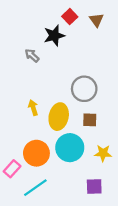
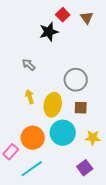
gray arrow: (32, 55) -> (29, 65), moved
purple square: (94, 187) -> (85, 168), turned -35

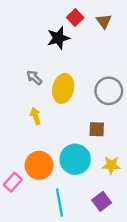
gray circle: (76, 80) -> (109, 91), moved
yellow ellipse: (53, 105) -> (63, 88), moved
cyan line: (32, 169) -> (60, 203), moved, turned -65

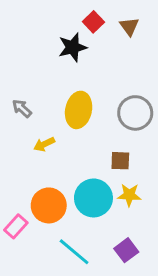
gray arrow: (34, 78) -> (22, 108), moved
yellow arrow: (36, 116) -> (44, 144), turned -98
yellow star: (111, 165) -> (129, 195), moved
cyan line: (60, 203) -> (74, 252), turned -40

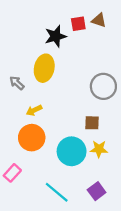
red square: (93, 22) -> (78, 24), moved, turned 35
brown triangle: (129, 26) -> (99, 20), turned -35
yellow ellipse: (79, 110) -> (44, 68), moved
orange circle: (49, 205) -> (32, 138), moved

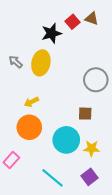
red square: (78, 24) -> (73, 22), turned -32
gray arrow: (17, 83) -> (16, 62), moved
yellow star: (99, 149) -> (92, 148), moved

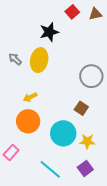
brown triangle: (92, 19) -> (95, 14), moved, turned -32
red square: (73, 22) -> (72, 12), moved
brown square: (85, 114) -> (81, 108), turned 32

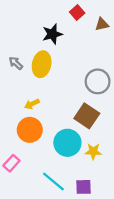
brown triangle: (95, 14) -> (102, 24), moved
brown square: (81, 108) -> (87, 116), size x1.6
purple square: (85, 168) -> (84, 187), moved, turned 35

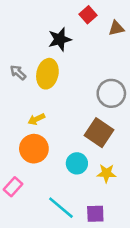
cyan circle: (67, 143) -> (77, 163), size x0.7

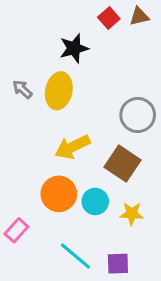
brown triangle: (116, 28) -> (139, 16), moved
yellow arrow: (36, 119) -> (72, 147), moved, size x1.6
orange circle: (34, 149) -> (59, 194), moved

